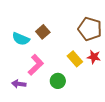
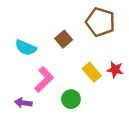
brown pentagon: (90, 29) -> (100, 22), moved
brown square: (43, 32) -> (64, 39), moved

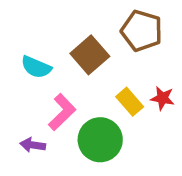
brown square: (64, 39) -> (90, 55), size x1.5
green circle: (71, 99) -> (100, 140), size x1.6

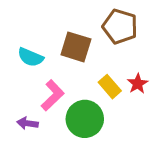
brown square: (90, 55) -> (76, 47), turned -32
red star: (162, 98) -> (138, 84), turned 30

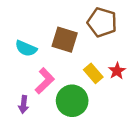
purple arrow: (28, 123) -> (23, 105), turned -91

